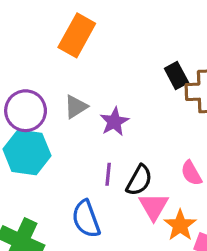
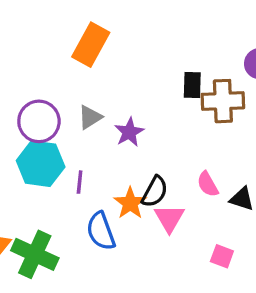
black rectangle: (176, 75) -> (192, 85), turned 30
purple line: (108, 174) -> (80, 182), moved
orange star: (180, 225) -> (130, 203), moved

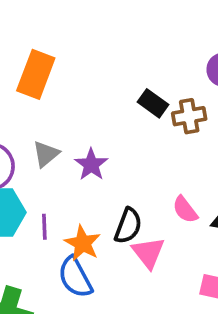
black rectangle: (192, 85) -> (153, 103), turned -48
brown cross: (223, 101) -> (189, 116), size x0.7
orange star: (130, 203) -> (83, 243), moved

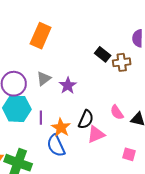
pink triangle: (148, 253) -> (96, 134), turned 42

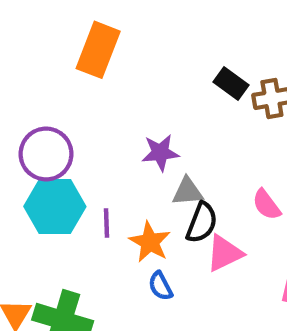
gray triangle: (44, 79) -> (188, 191), moved, turned 35
purple star: (68, 86) -> (160, 153), turned 30
blue semicircle: (56, 146) -> (160, 286), moved, size x0.6

